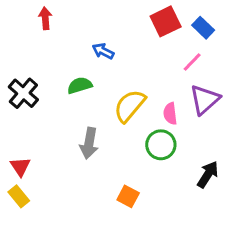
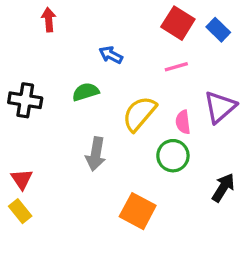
red square: (166, 21) -> (178, 23), turned -32
pink line: (192, 62) -> (176, 67), moved, turned 30
black cross: (23, 93) -> (25, 100), turned -32
orange square: (128, 196) -> (138, 211), size x1.5

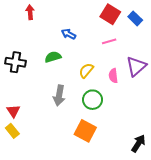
yellow semicircle: (139, 114) -> (86, 71), size x0.7
green circle: (173, 156) -> (93, 100), moved
black arrow: (223, 188) -> (138, 143), moved

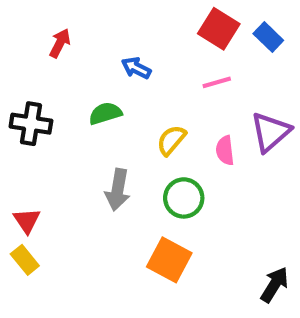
red arrow: (30, 12) -> (60, 43), moved, turned 32

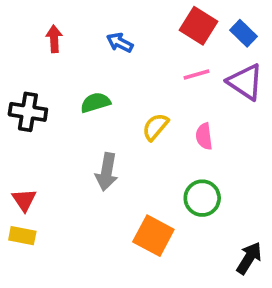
red arrow: (60, 43) -> (54, 39), turned -30
blue arrow: (136, 68) -> (120, 43), moved
purple triangle: (270, 132) -> (245, 82), moved, turned -45
green circle: (184, 198) -> (202, 198), moved
yellow rectangle: (25, 260) -> (22, 236), turned -40

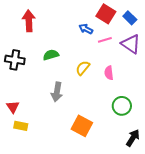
red arrow: (54, 39) -> (29, 21), size x1.5
blue arrow: (120, 43) -> (86, 29), moved
green circle: (202, 198) -> (122, 106), moved
yellow rectangle: (22, 236) -> (21, 126), moved

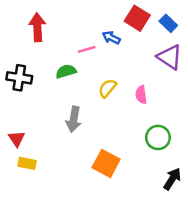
pink line: (105, 40) -> (87, 49), moved

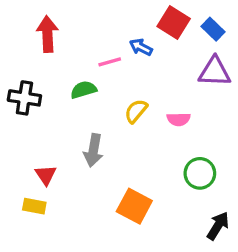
purple triangle: (170, 57) -> (215, 72), turned -32
pink semicircle: (141, 95) -> (179, 119), turned -84
red triangle: (17, 139) -> (46, 175), moved

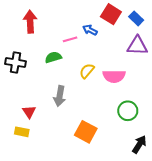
pink semicircle: (179, 119) -> (114, 76), size x1.5

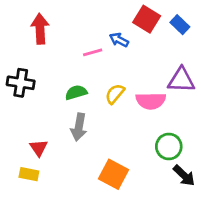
purple triangle: (137, 46) -> (181, 80), moved
green semicircle: (53, 57) -> (76, 92), moved
black arrow: (139, 144) -> (184, 176), moved, turned 102

